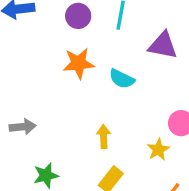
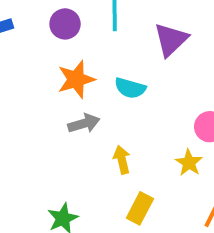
purple triangle: (163, 45) -> (171, 40), turned -44
gray arrow: (23, 127) -> (84, 123), moved

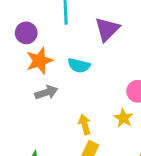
purple circle: (65, 24) -> (26, 33), moved
yellow arrow: (122, 160) -> (85, 125), moved

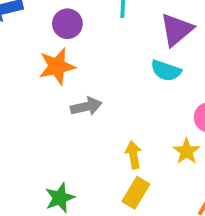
orange star: (39, 61) -> (57, 66), moved
cyan semicircle: (79, 65) -> (166, 71), moved

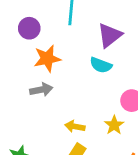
orange star: (57, 66) -> (47, 59), moved
yellow arrow: (133, 155) -> (75, 126), turned -72

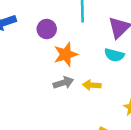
yellow arrow: (75, 126) -> (92, 85), moved

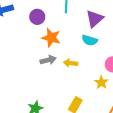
orange star: (66, 54) -> (51, 38), turned 30

